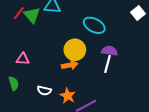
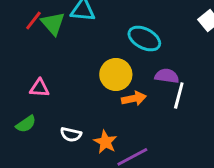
white line: (107, 64) -> (179, 95), moved
orange arrow: (70, 65) -> (134, 98), moved
green semicircle: (14, 83) -> (26, 124), turned 72

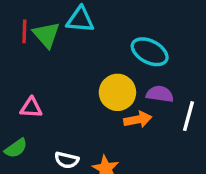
red line: (33, 21) -> (24, 31), turned -36
purple semicircle: (167, 76) -> (160, 94), moved

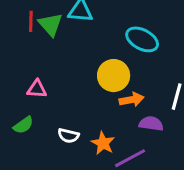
purple semicircle: (160, 94) -> (151, 124), moved

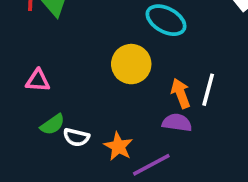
orange arrow: (132, 100) -> (181, 93), moved, turned -100
green semicircle: (23, 125) -> (52, 124), moved

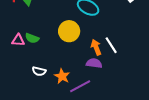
white line: (208, 90) -> (111, 45), turned -48
green semicircle: (52, 124) -> (32, 38), moved, turned 56

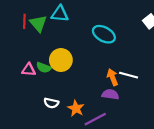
yellow circle: (69, 31) -> (61, 60), moved
white line: (111, 45) -> (129, 75), turned -42

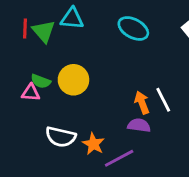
cyan ellipse: (104, 34) -> (133, 28), moved
green semicircle: (44, 68) -> (41, 81), moved
white line: (129, 75) -> (163, 100), turned 48
white semicircle: (51, 103) -> (61, 137), size x1.5

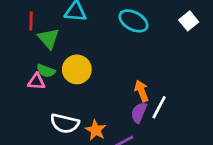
green triangle: (44, 31) -> (49, 38), moved
white line: (163, 100) -> (159, 107), moved, turned 55
purple semicircle: (139, 125) -> (139, 113), turned -75

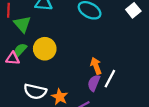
green semicircle: (46, 71) -> (20, 50), turned 112

